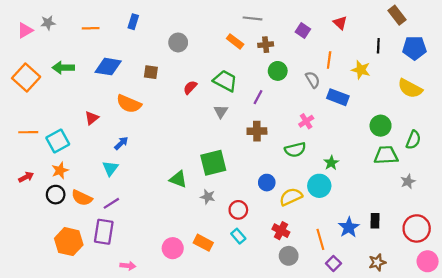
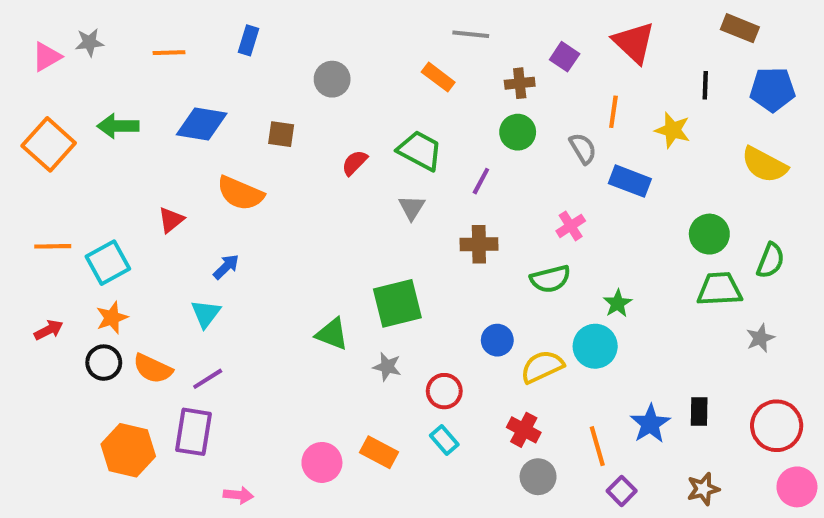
brown rectangle: (397, 15) -> (740, 28), turned -30
red triangle: (340, 23) -> (634, 42), size x1.6
brown cross: (266, 45) -> (520, 83), moved

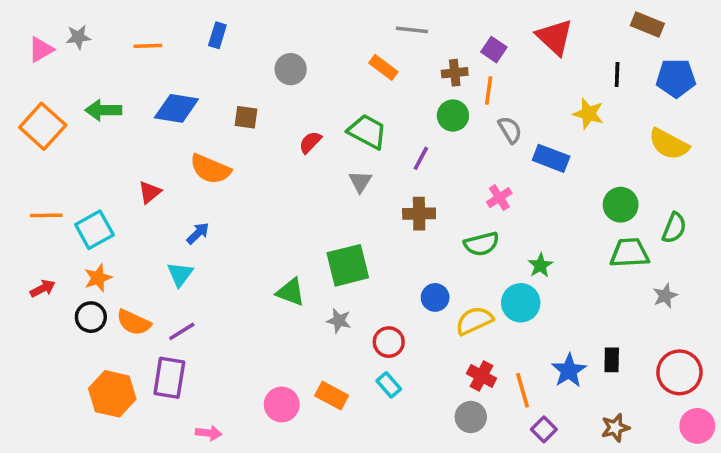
orange line: (613, 112) -> (489, 91), moved
red cross: (524, 430) -> (481, 376), moved

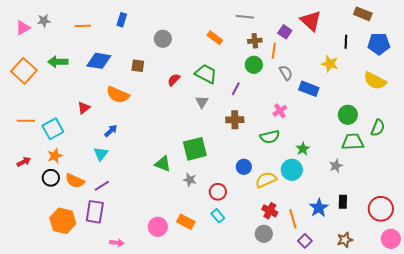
gray line: (412, 30) -> (245, 17), moved
purple square: (494, 50) -> (285, 32), moved
gray star: (665, 296) -> (336, 166), moved

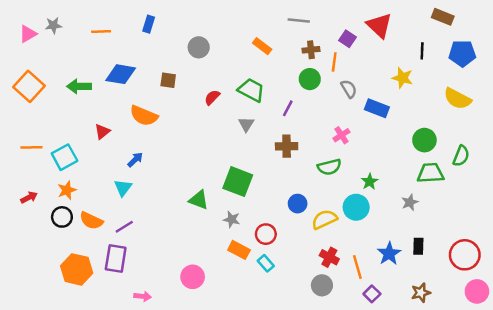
green arrow: (58, 62) -> (79, 86), moved
green square: (195, 149) -> (238, 182), turned 35
orange rectangle: (186, 222) -> (239, 250), moved

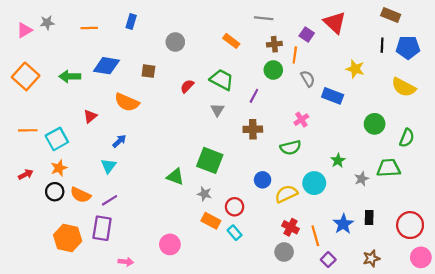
black line: (422, 51) -> (382, 45), moved
green trapezoid: (431, 173) -> (389, 168), moved
green star: (370, 182) -> (338, 160), moved

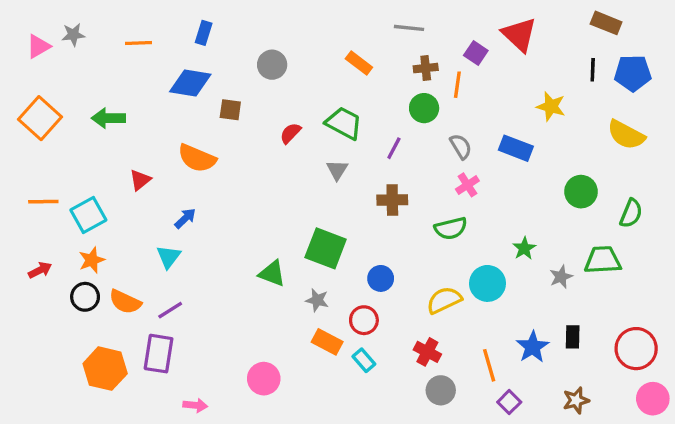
blue diamond: (106, 66) -> (190, 83), moved
gray semicircle: (308, 79) -> (461, 147), moved
blue circle: (263, 180) -> (381, 278), moved
red cross: (291, 227) -> (427, 352), moved

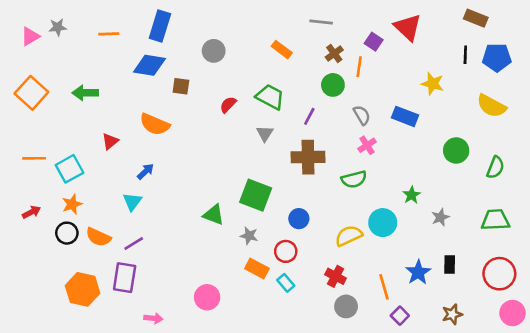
blue rectangle: (204, 33) -> (160, 26), size x1.6
brown cross: (426, 68) -> (334, 53), turned -30
brown cross: (392, 200) -> (308, 157), size x1.4
green trapezoid: (603, 260) -> (495, 220), moved

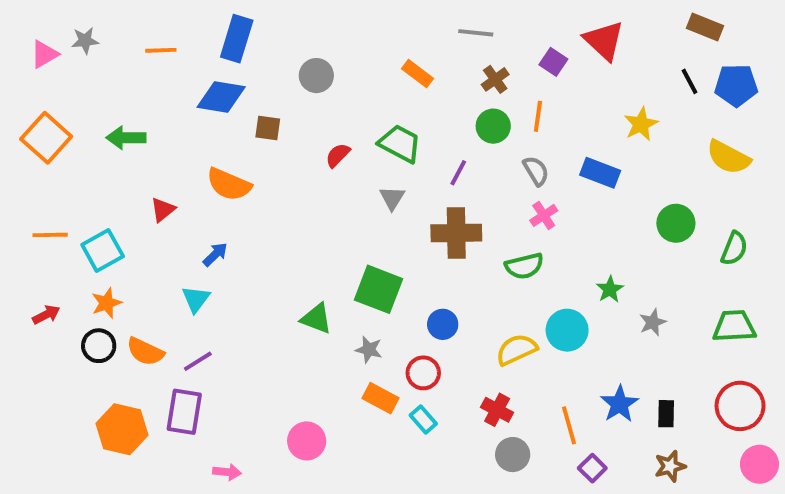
black line: (465, 55) -> (690, 81), turned -30
orange line: (359, 67) -> (538, 116), moved
yellow star: (433, 84) -> (641, 124), turned 30
black rectangle: (450, 265) -> (666, 414), moved

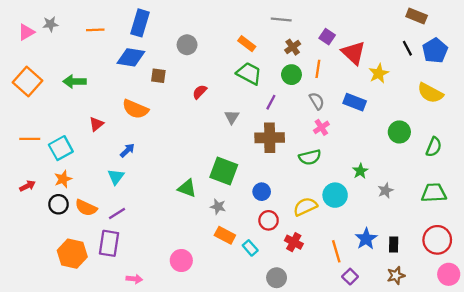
red triangle: (604, 41) -> (353, 53), moved
blue pentagon: (736, 85) -> (435, 50), turned -30
green trapezoid: (400, 144) -> (249, 73), moved
red circle: (423, 373) -> (269, 220), moved
gray circle: (513, 455) -> (277, 278), moved

